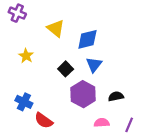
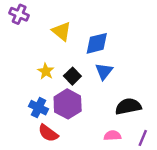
yellow star: (26, 56) -> (46, 71), moved
purple hexagon: (83, 94) -> (68, 104), moved
black semicircle: (116, 96) -> (128, 106), size x1.5
blue cross: (24, 102) -> (38, 108), moved

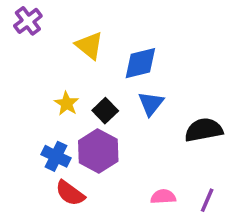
purple cross: (19, 14) -> (28, 21), turned 30
black semicircle: (128, 106) -> (204, 130), moved

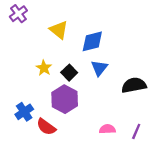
blue cross: (56, 156) -> (24, 112), moved, turned 30

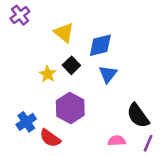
black square: (69, 73) -> (71, 65), moved
black semicircle: (134, 85) -> (138, 116), moved, turned -115

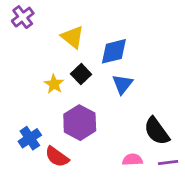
purple line: (148, 143) -> (168, 162), turned 60

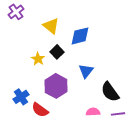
blue triangle: (122, 84) -> (86, 71), moved

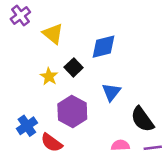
yellow triangle: (51, 26) -> (53, 34), moved

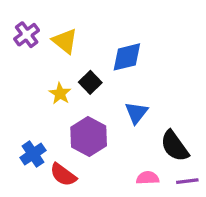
purple cross: (20, 15) -> (27, 35), moved

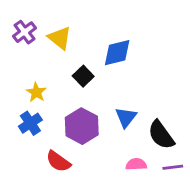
yellow star: (60, 94) -> (36, 92), moved
blue triangle: (136, 113) -> (126, 117), moved
blue cross: (33, 154) -> (30, 123), moved

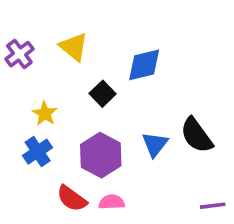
purple cross: (24, 32) -> (19, 54), moved
black semicircle: (161, 135) -> (196, 135), moved
pink semicircle: (136, 164) -> (112, 202), moved

